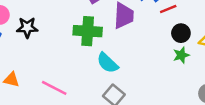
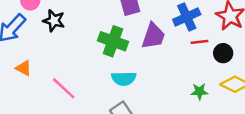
black circle: (181, 33) -> (223, 53), moved
cyan semicircle: (107, 63) -> (124, 78), turned -60

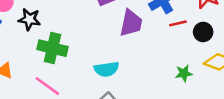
green cross: (113, 41) -> (53, 48), moved

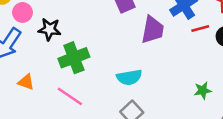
green cross: (53, 48) -> (74, 58), turned -32
green star: (184, 73) -> (203, 90), moved

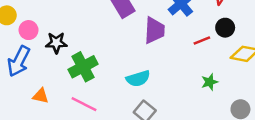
red line: (200, 29) -> (202, 41), moved

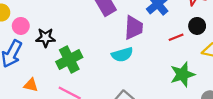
cyan semicircle: (138, 79) -> (122, 55), moved
green star: (210, 82) -> (183, 74), size x1.6

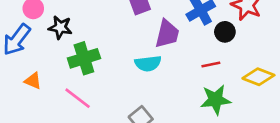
black circle: (197, 26) -> (225, 32), moved
red line: (176, 37) -> (211, 65), moved

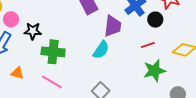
green cross: (84, 58) -> (53, 52), turned 30
cyan semicircle: (148, 63) -> (101, 50), turned -42

